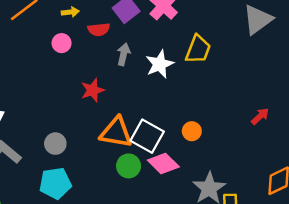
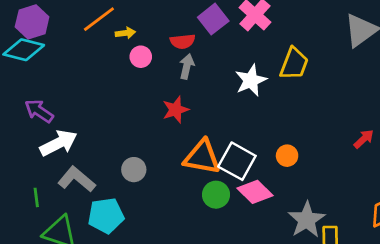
yellow arrow: (70, 12) -> (125, 33), moved
gray arrow: (124, 54) -> (187, 66), moved
cyan pentagon: (55, 183) -> (106, 216), moved

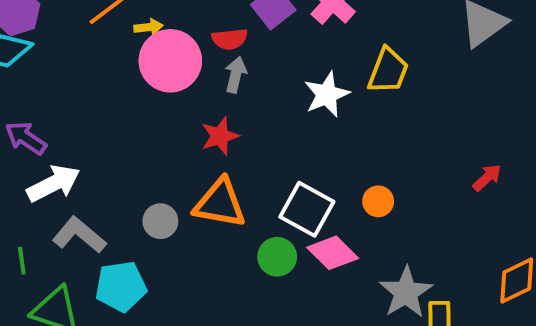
pink circle: (141, 57) -> (170, 61), size x2.0
orange triangle: (202, 157) -> (220, 203), moved

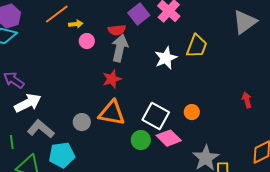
pink circle: (170, 61) -> (87, 41), size x0.5
gray arrow: (236, 75) -> (120, 48), size x1.5
red arrow: (487, 178) -> (247, 100), turned -63

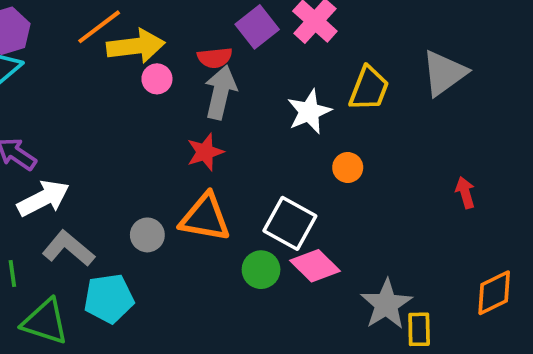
gray triangle: (245, 22) -> (444, 73), moved
yellow arrow: (76, 24) -> (136, 46), size x2.0
orange circle: (192, 112) -> (348, 168), moved

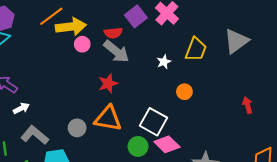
gray arrow: (221, 92) -> (116, 51), turned 116
white star: (309, 112) -> (164, 62), size x0.6
white arrow: (43, 198) -> (21, 108), size x0.6

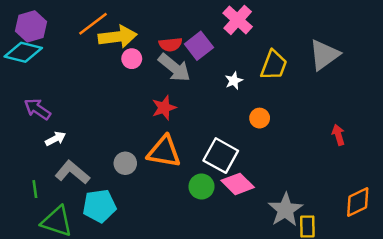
purple square: (136, 16) -> (199, 46), moved

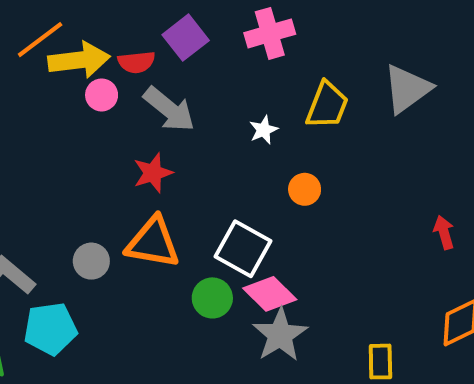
pink cross: (238, 20) -> (270, 33), turned 32
red semicircle: (170, 44) -> (136, 62), moved
purple square: (199, 46) -> (186, 38), moved
red arrow: (338, 135) -> (444, 232), moved
gray star: (285, 210) -> (280, 335), moved

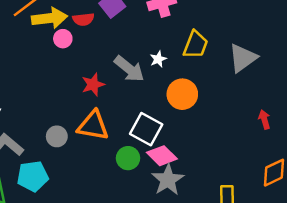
gray triangle: (407, 89) -> (243, 58), moved
gray arrow: (169, 109) -> (129, 69), moved
orange circle: (305, 189) -> (182, 94), size x1.6

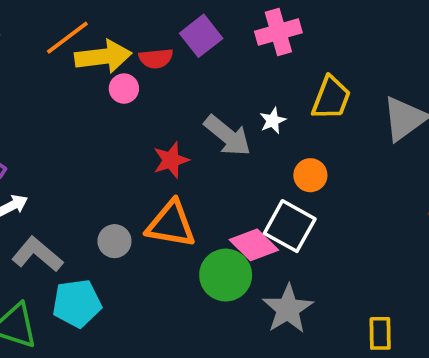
orange circle: (182, 94) -> (310, 175), size x0.7
white square: (146, 129) -> (290, 226), moved
pink diamond: (162, 156) -> (254, 245), moved
green circle: (128, 158) -> (226, 275), size x1.4

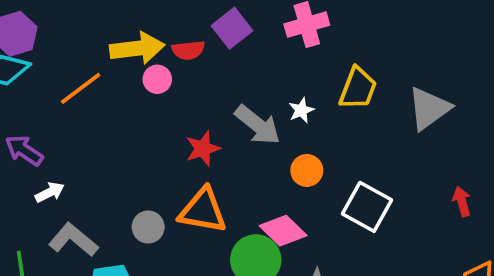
orange line: (67, 38) -> (81, 88), moved
orange circle: (310, 175) -> (307, 170), moved
white square: (290, 226) -> (367, 207), moved

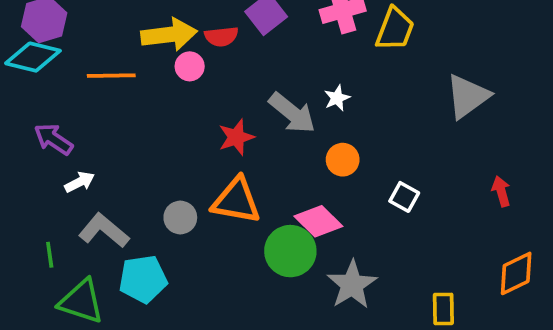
orange line: (81, 88) -> (111, 76), turned 36
yellow trapezoid: (358, 88) -> (395, 29), moved
white square: (367, 207) -> (404, 197), size x0.6

